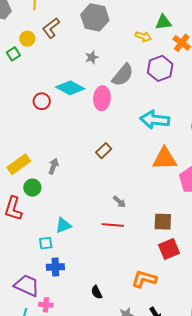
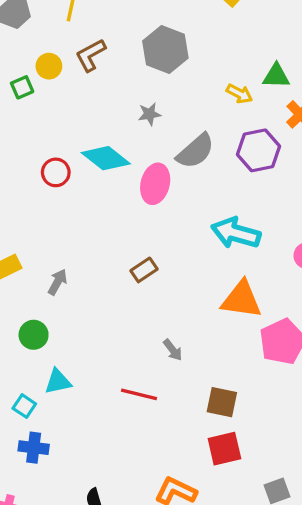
green circle: (32, 188) -> (34, 335), moved
gray arrow: (119, 202) -> (173, 350), moved
cyan square: (46, 243) -> (24, 406), turned 32

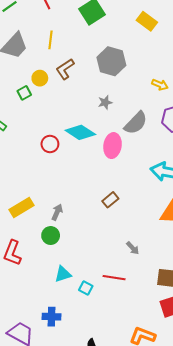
green circle: (34, 335) -> (51, 236), moved
cyan square: (24, 406) -> (86, 288), moved

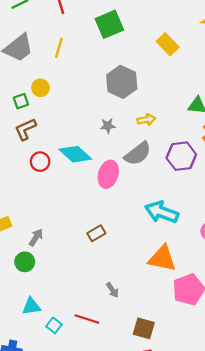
brown L-shape: (65, 69) -> (25, 129), moved
yellow arrow: (160, 85) -> (146, 120), moved, turned -42

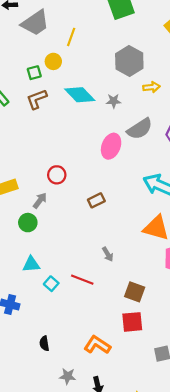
yellow line: (59, 48) -> (71, 37), moved
yellow arrow: (146, 120) -> (151, 87), moved
cyan diamond: (75, 154) -> (80, 95), moved
red circle: (40, 162) -> (57, 175), moved

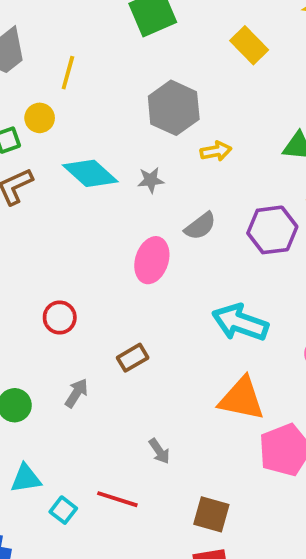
gray semicircle: (140, 129) -> (200, 226), size x0.7
gray arrow: (40, 201) -> (76, 393), moved

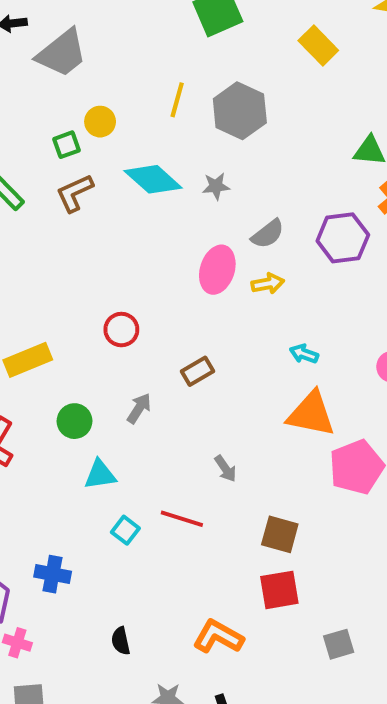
yellow line: (68, 73) -> (177, 100), moved
yellow arrow: (216, 151) -> (268, 284), moved
cyan arrow: (240, 323) -> (304, 354), moved, size x0.5
cyan triangle: (26, 478) -> (100, 475), moved

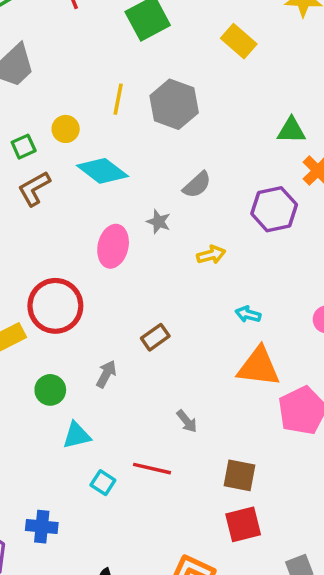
yellow circle: (100, 122) -> (66, 129), moved
gray star: (216, 186) -> (159, 222), moved, turned 30
gray semicircle: (268, 234) -> (197, 185), moved
pink ellipse: (217, 270) -> (113, 246), moved
red circle: (121, 330) -> (55, 306), moved, size x1.8

